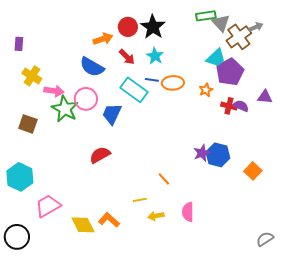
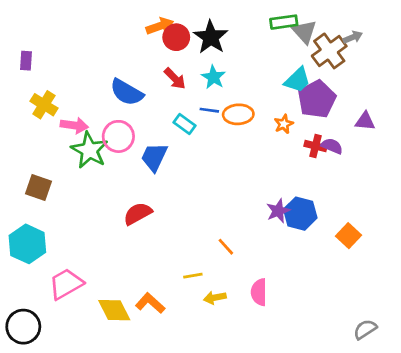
orange arrow: (103, 39) -> (160, 26), moved
cyan rectangle: (134, 90) -> (185, 124), size x0.6
purple triangle: (265, 97) -> (365, 121), moved
brown square: (28, 124) -> (38, 187), moved

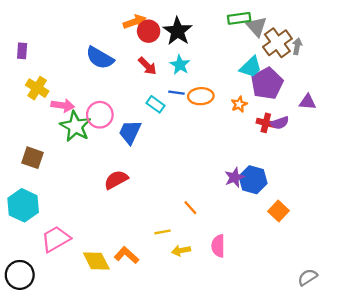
gray arrow: (353, 37) -> (297, 46), moved, turned -56
blue semicircle: (127, 92) -> (100, 58), moved
purple semicircle: (332, 146) -> (280, 123), turned 138
orange square: (349, 236) -> (279, 211), moved

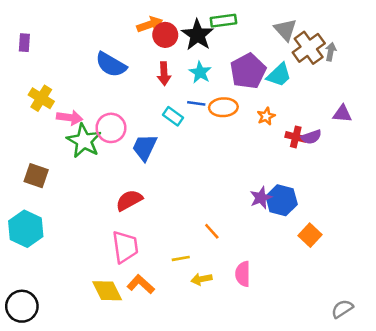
green rectangle: (239, 18) -> (223, 21), moved
purple rectangle: (22, 51) -> (24, 43), moved
red arrow: (147, 66) -> (164, 74), turned 42
purple pentagon: (267, 83) -> (248, 71), moved
pink trapezoid: (56, 239) -> (125, 247), moved, turned 112

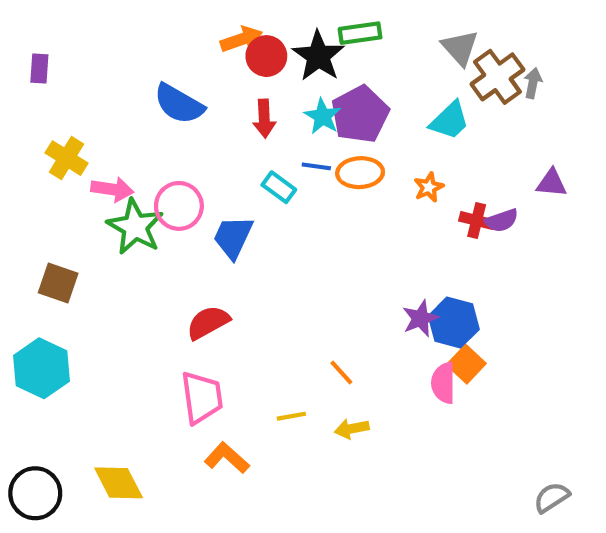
purple pentagon: (248, 71) -> (360, 114), moved
orange square: (310, 235) -> (466, 364), moved
pink semicircle: (243, 274) -> (443, 383), moved
yellow arrow: (201, 279) -> (352, 429), moved
yellow diamond: (107, 291) -> (119, 483), moved

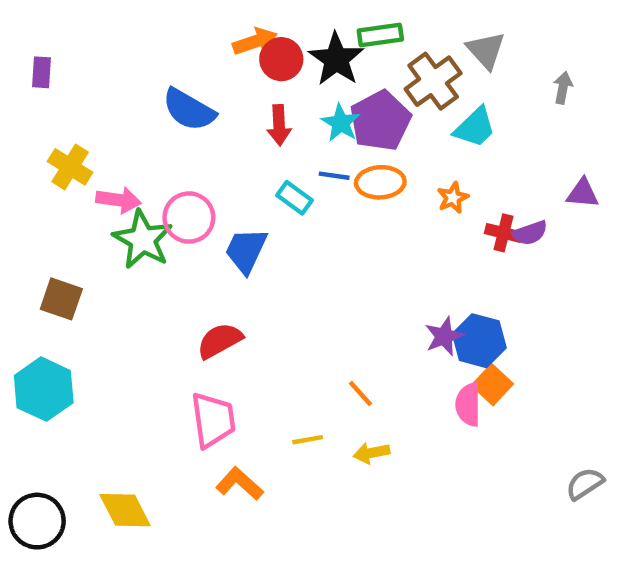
brown cross: (497, 77) -> (433, 81), moved
gray semicircle: (552, 497) -> (585, 484), moved

